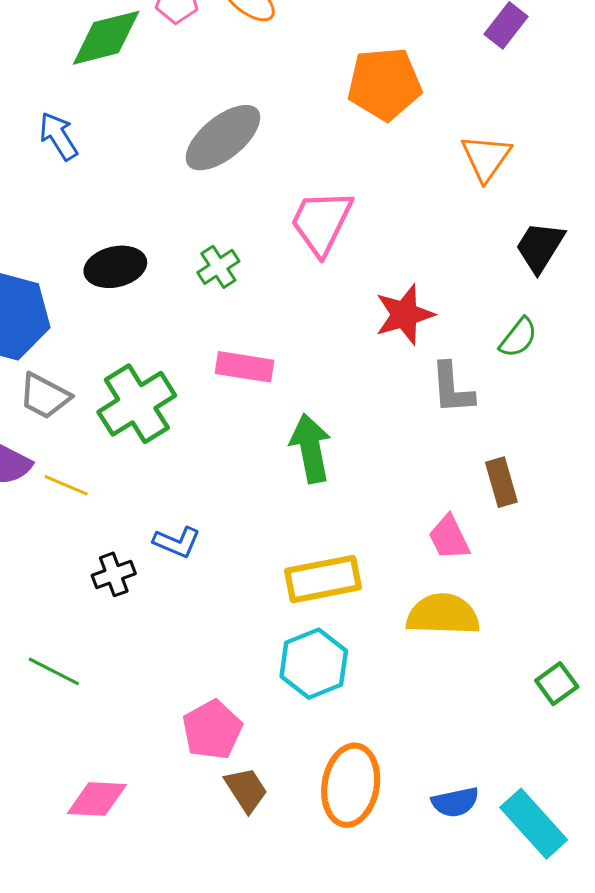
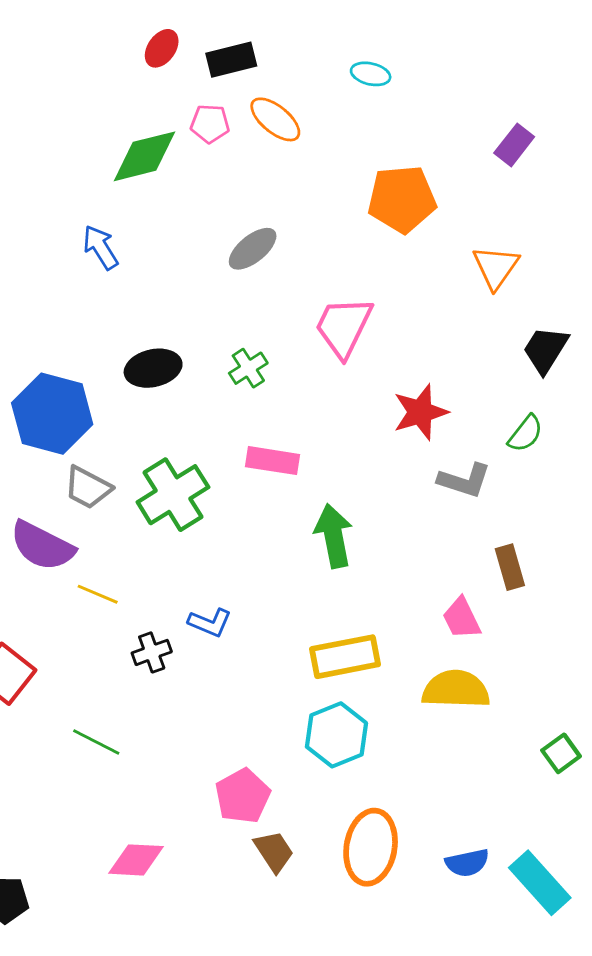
gray ellipse: (223, 138) -> (253, 249), size x0.7
gray L-shape: (452, 388) -> (464, 480), turned -68
yellow line: (66, 485) -> (98, 594), moved

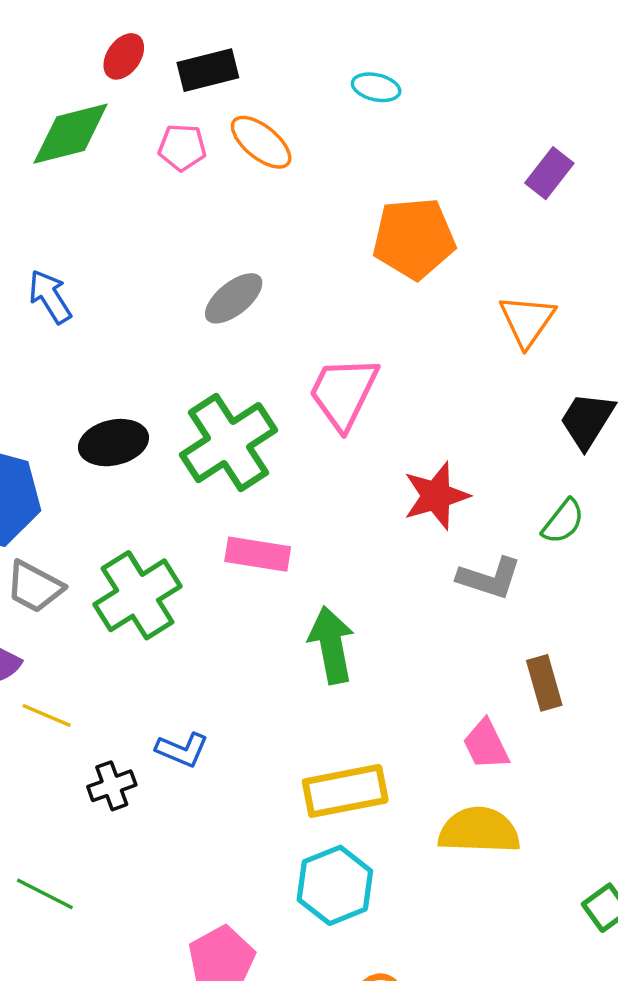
green diamond: (145, 156) -> (71, 134), moved
green cross: (248, 368) -> (228, 443), size x2.0

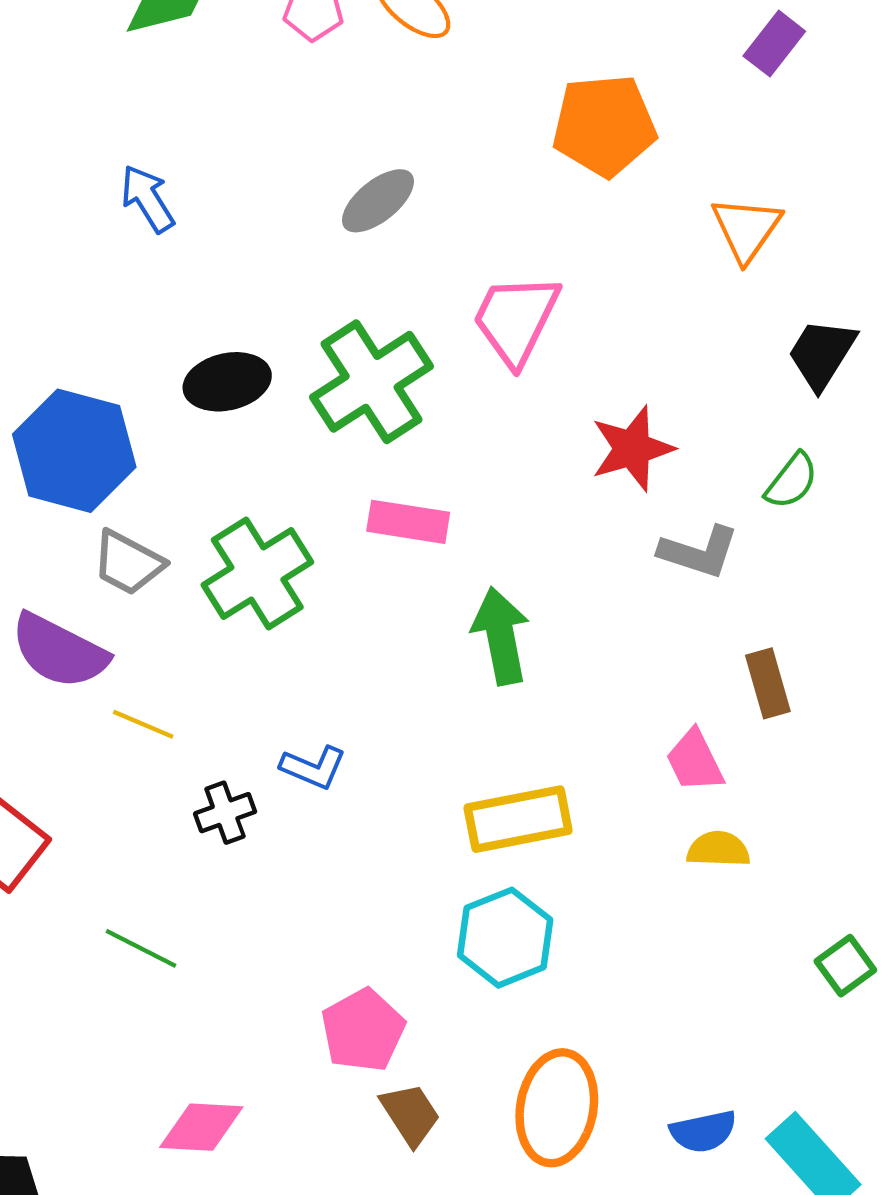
yellow semicircle: (479, 830) -> (718, 849), moved, size x0.6

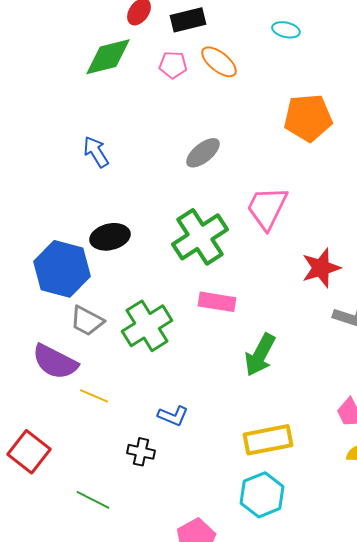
black ellipse: (227, 382) -> (110, 237), moved
green arrow: (501, 636) -> (260, 355), turned -141
black cross: (225, 813) -> (141, 452), moved, turned 32

